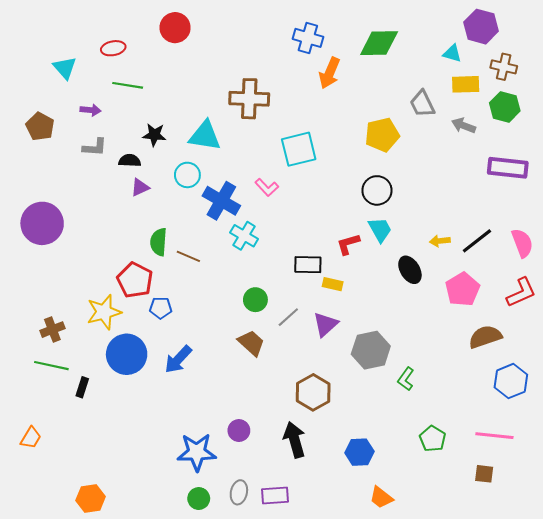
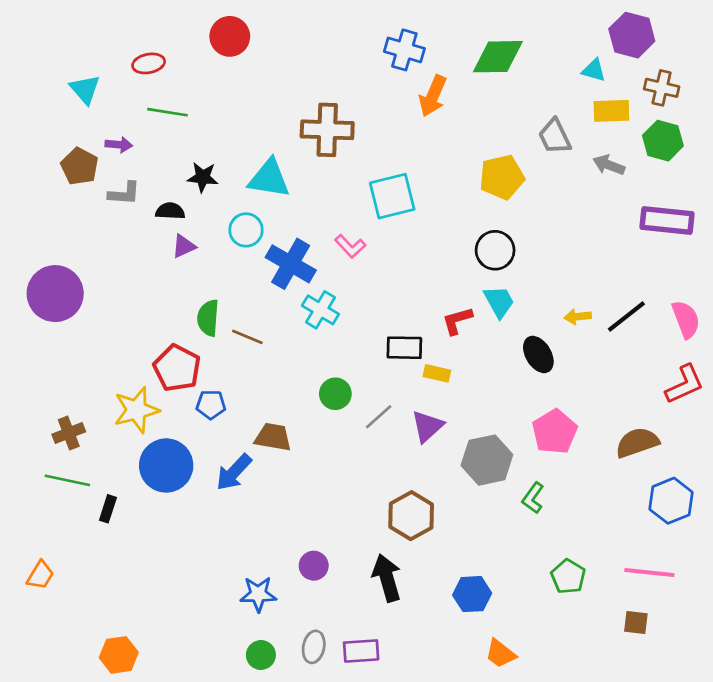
brown pentagon: (40, 127) -> (80, 166), moved
pink pentagon: (463, 289) -> (555, 432), moved
brown trapezoid: (251, 343) -> (273, 437), moved, turned -32
blue star: (197, 452) -> (258, 594), size x0.7

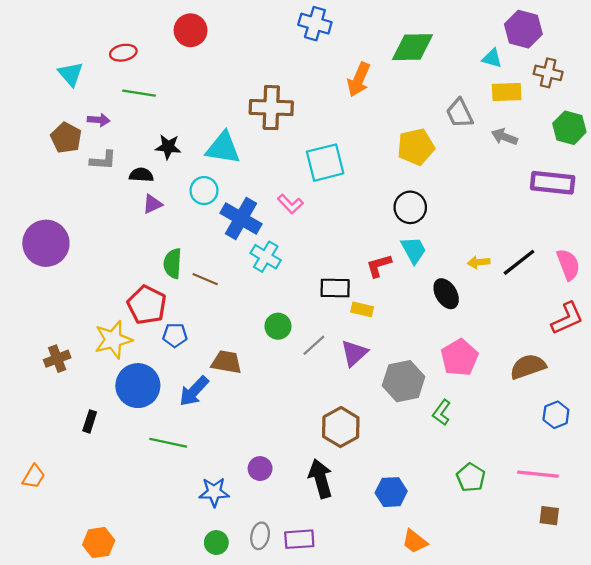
blue cross: (404, 50) -> (315, 24), moved
green hexagon: (663, 141) -> (569, 128), moved
green line: (67, 480) -> (168, 443), moved
blue hexagon: (671, 501) -> (556, 415), size x0.7
brown square: (636, 623) -> (549, 516), moved

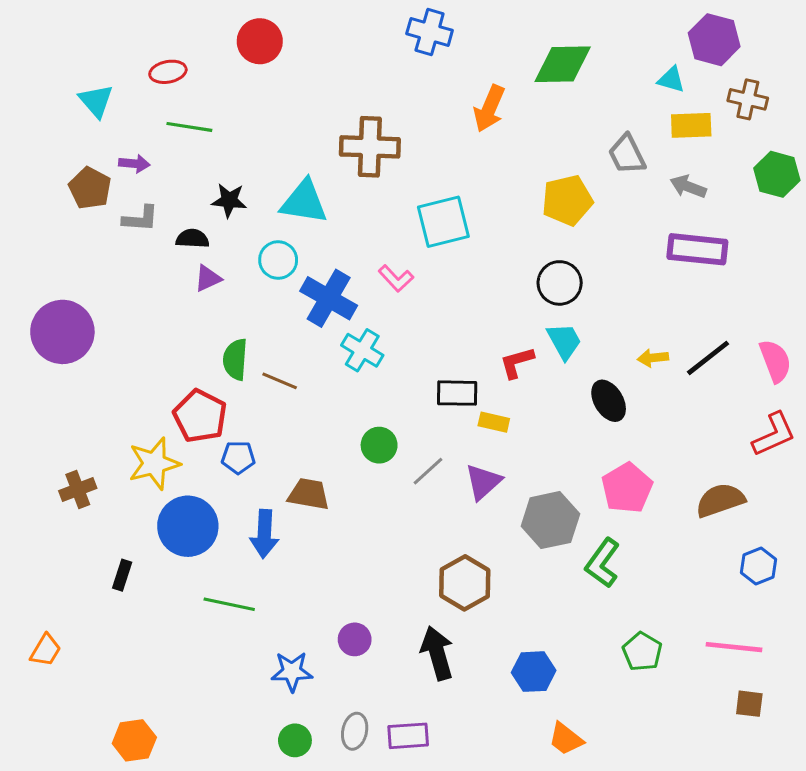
purple rectangle: (553, 183) -> (697, 249), moved
blue arrow: (194, 391) -> (264, 534), turned -40
green L-shape: (442, 412) -> (602, 563), size x1.4

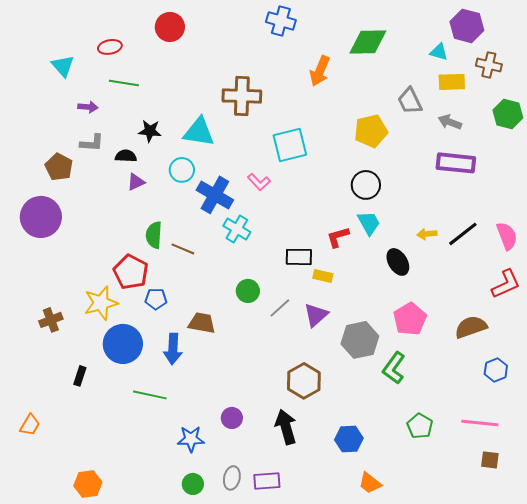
brown pentagon: (90, 188) -> (59, 167), moved

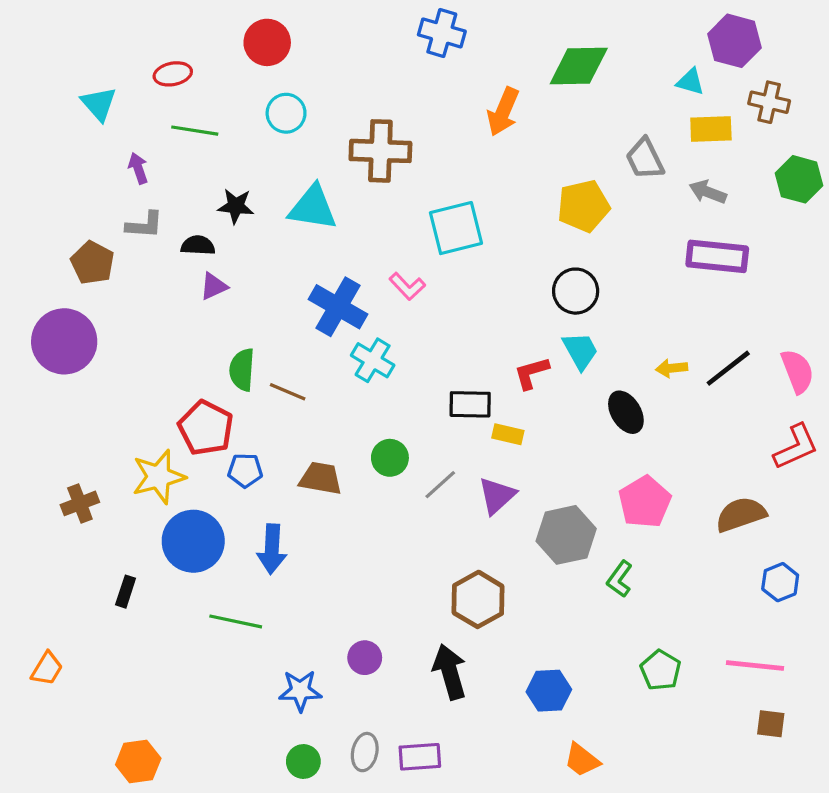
purple arrow: (88, 107) -> (138, 168), turned -114
cyan circle: (182, 170) -> (286, 113), moved
brown trapezoid: (202, 323) -> (321, 478), moved
green L-shape: (394, 368) -> (620, 579), size x0.7

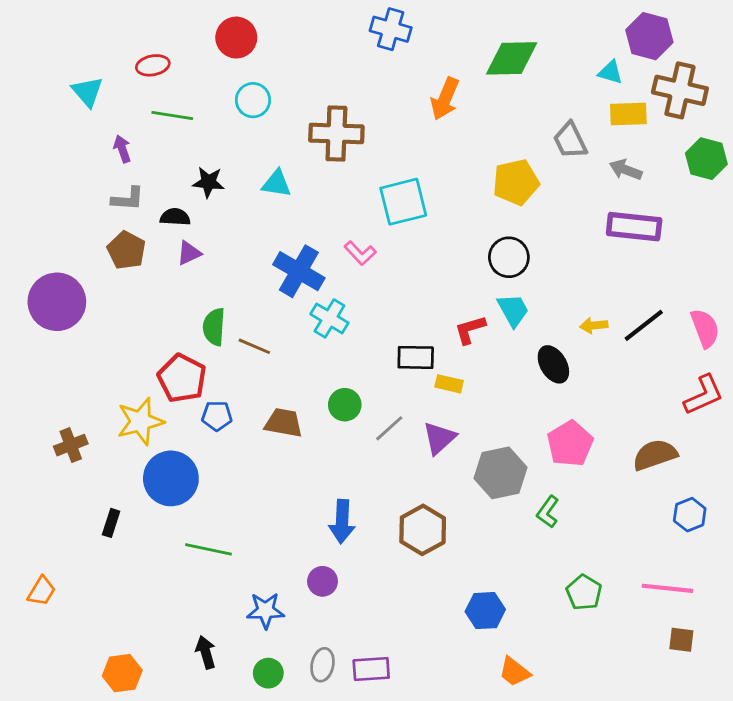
brown cross: (769, 102) -> (680, 90), size x1.5
cyan triangle: (313, 208) -> (277, 184), size x0.7
brown pentagon: (93, 263) -> (126, 250), moved
blue arrow: (272, 549) -> (342, 522), moved
black arrow: (450, 672) -> (206, 652), moved, size x0.7

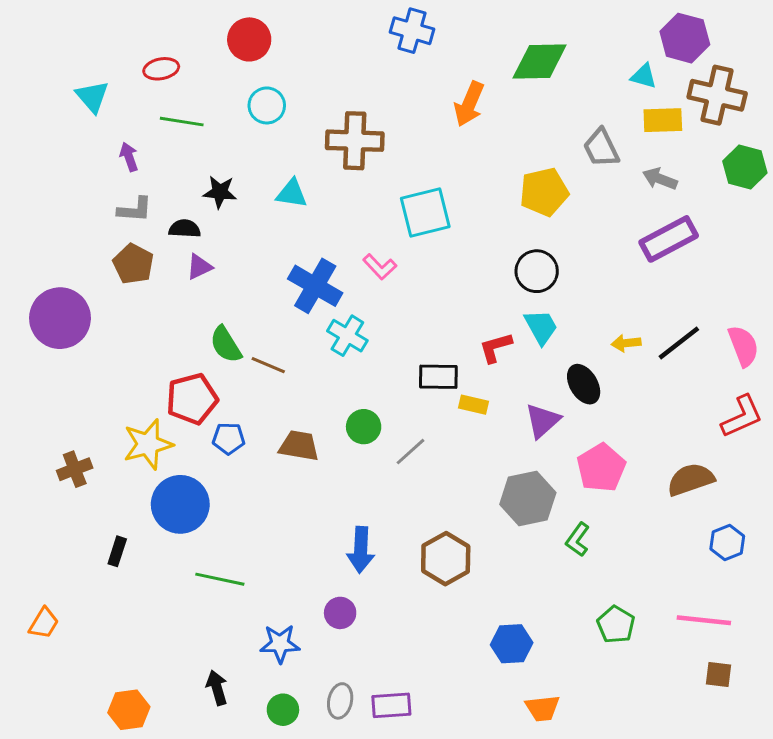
purple rectangle: (634, 227) -> (669, 239), turned -34
green semicircle: (214, 327) -> (226, 345), turned -36
red pentagon: (182, 378) -> (192, 399), turned 30
purple triangle: (439, 438) -> (543, 421), moved
orange trapezoid: (514, 672) -> (543, 708), turned -44

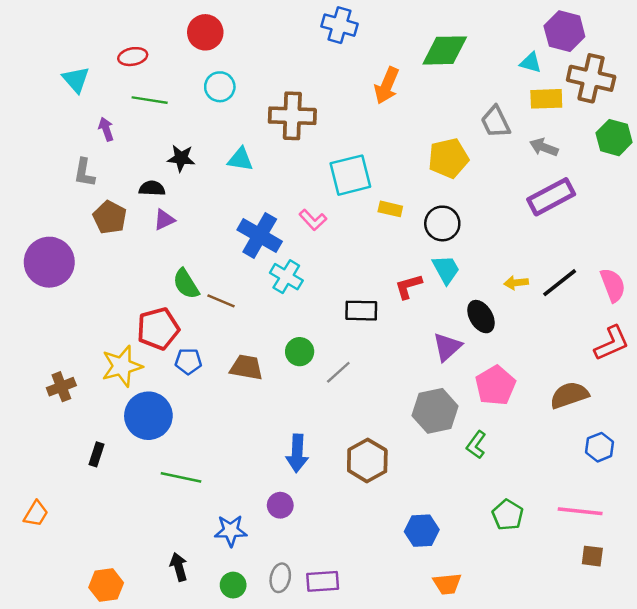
gray L-shape: (135, 210) -> (84, 173), moved, turned 96
yellow rectangle: (474, 405) -> (390, 209), moved

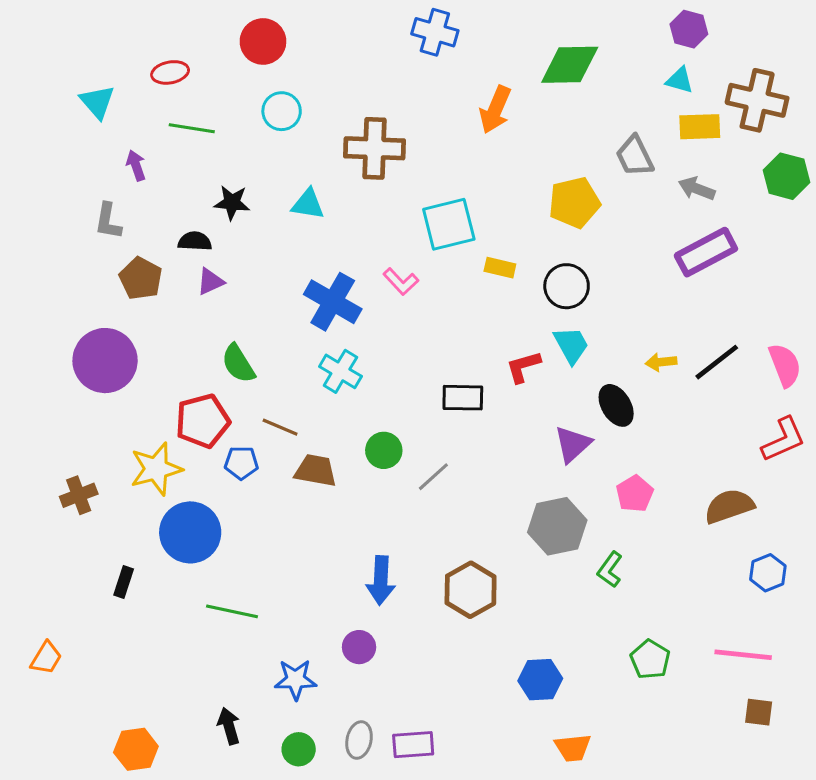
purple hexagon: (564, 31) -> (689, 29), moved, size x0.7
purple circle: (49, 262) -> (105, 361), moved
cyan cross: (286, 277) -> (340, 371), moved
brown line: (221, 301) -> (280, 427), moved
pink pentagon: (496, 385) -> (635, 494), size x0.7

